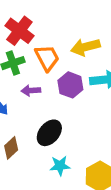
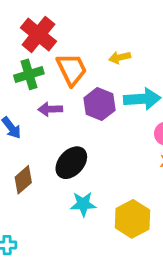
yellow arrow: (85, 47) -> (120, 57), size x0.6

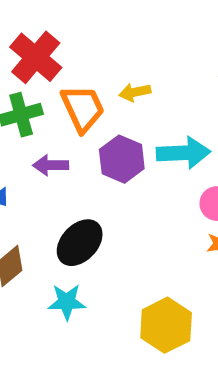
yellow arrow: (120, 57) -> (135, 92), moved
cyan star: (83, 204) -> (67, 302), moved

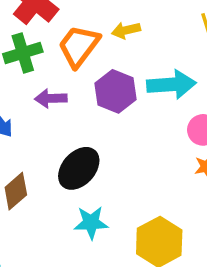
orange trapezoid: (83, 108) -> (79, 46), turned -117
cyan star: (67, 302) -> (91, 223), moved

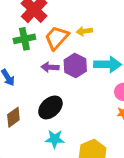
purple arrow: (51, 98) -> (50, 67), moved

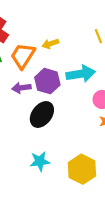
black ellipse: (50, 107) -> (42, 114), moved

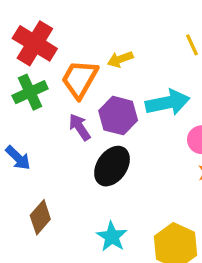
purple arrow: (21, 88) -> (80, 127), turned 66
cyan star: (40, 161) -> (112, 237), turned -30

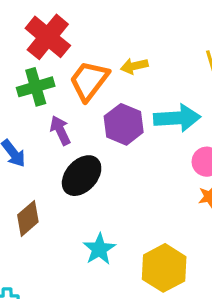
purple arrow: (80, 127) -> (60, 130), moved
black ellipse: (112, 166) -> (82, 176), moved

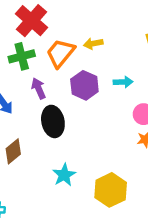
cyan arrow: (177, 118) -> (123, 82), size x0.6
black ellipse: (82, 176) -> (53, 121), turned -56

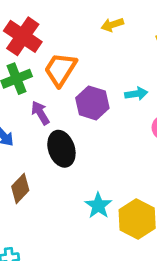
yellow arrow: (93, 43) -> (112, 25), moved
cyan star: (64, 175) -> (98, 206), moved

